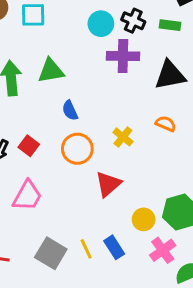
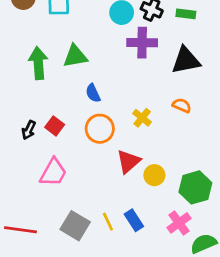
yellow circle: (144, 219) -> (154, 175), moved

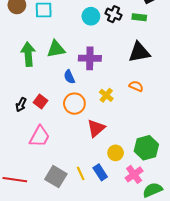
purple cross: (142, 43) -> (90, 58), moved
yellow circle: (154, 175) -> (116, 153), moved

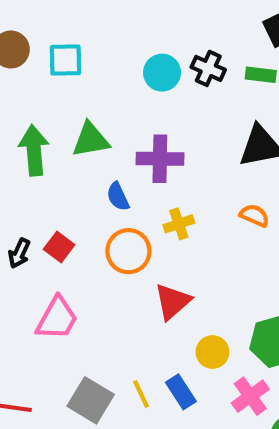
yellow cross: (106, 95) -> (179, 224), moved, turned 32

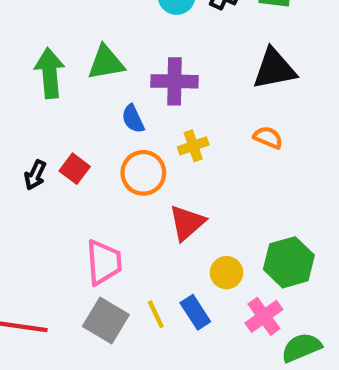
pink trapezoid: (57, 318) -> (104, 262), moved, turned -33

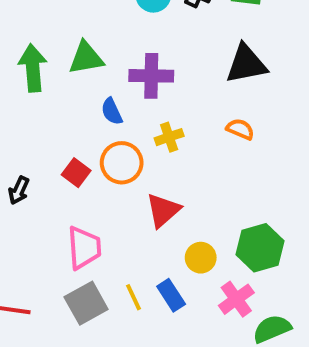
red square: (75, 169) -> (76, 173), moved
black arrow: (35, 175) -> (19, 190), moved
gray square: (106, 321) -> (86, 303), turned 30

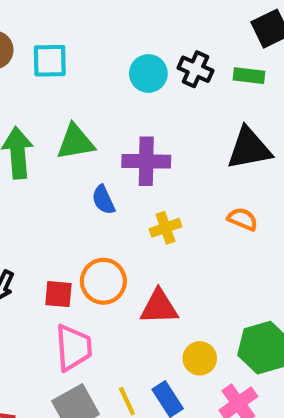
orange circle: (122, 163) -> (103, 281), moved
red square: (76, 173) -> (58, 294), moved, turned -32
red triangle: (163, 210) -> (159, 307), turned 39

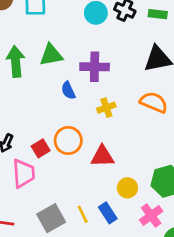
orange semicircle: (243, 219) -> (154, 102), size x1.5
red square: (58, 294) -> (41, 148), turned -36
pink trapezoid: (73, 348) -> (23, 173), moved

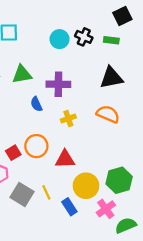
yellow circle: (127, 188) -> (86, 186), size x1.5
yellow line: (83, 214) -> (46, 192), moved
gray square: (51, 218) -> (22, 195), moved, turned -30

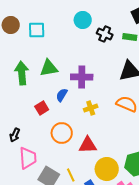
cyan circle: (60, 39) -> (83, 20), moved
blue semicircle: (36, 104) -> (62, 95), turned 56
red square: (13, 153) -> (42, 108), moved

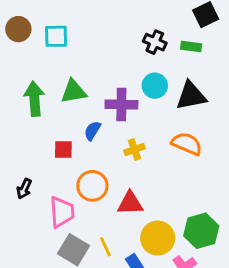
cyan circle: (83, 20) -> (155, 86), moved
red square: (42, 108) -> (63, 150), turned 32
pink trapezoid: (28, 158) -> (62, 212), moved

